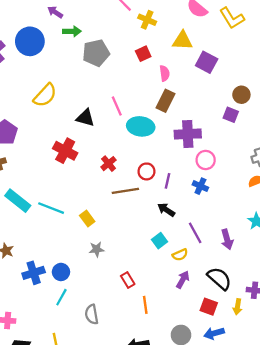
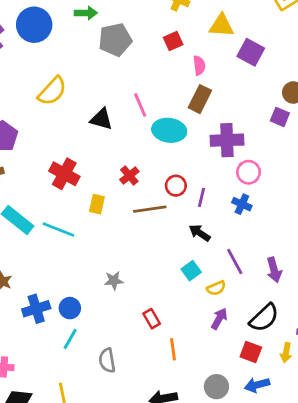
red cross: (65, 151) -> (64, 174), moved
yellow rectangle: (87, 219) -> (97, 204), moved, turned 49
black semicircle: (219, 278) -> (264, 318), turned 95

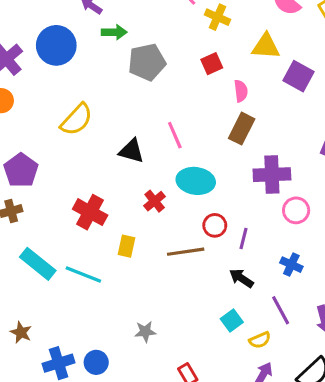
cyan ellipse: (169, 130) -> (196, 181), moved
red cross: (129, 176) -> (155, 201), moved
blue cross: (242, 204) -> (291, 265), moved

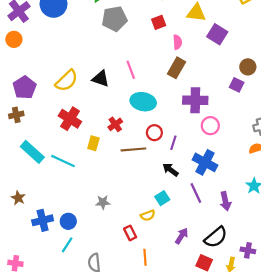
yellow semicircle: (77, 120) -> (67, 81), moved
red cross: (155, 201) -> (115, 124), moved
blue cross: (291, 265) -> (205, 162), size x1.6
yellow semicircle: (260, 340) -> (148, 215), moved

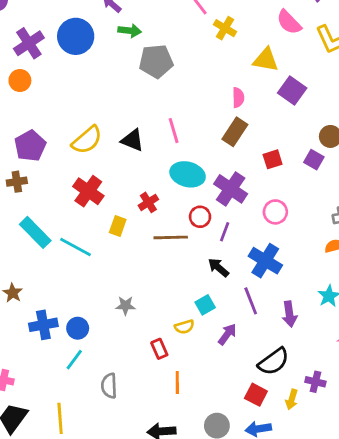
red square: (159, 22) -> (273, 159), moved
purple cross: (195, 100) -> (231, 189), moved, turned 30
purple arrow: (182, 236) -> (227, 334), moved

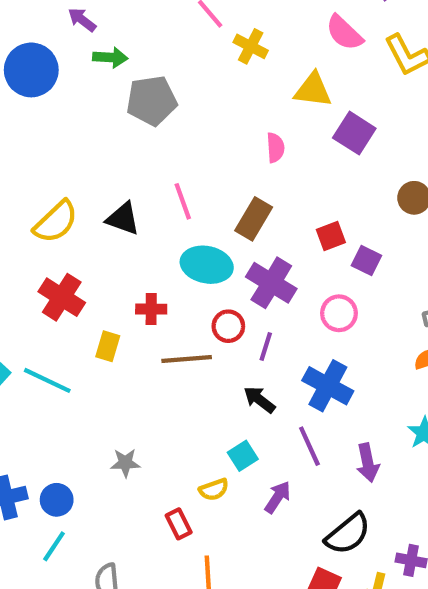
brown rectangle: (235, 132) -> (254, 219), moved
purple square: (314, 160) -> (366, 261), moved
red cross: (148, 202) -> (151, 309), turned 36

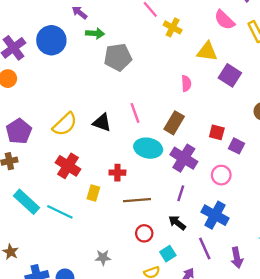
red square: (331, 236) -> (217, 132), turned 35
red circle: (228, 326) -> (144, 233), moved

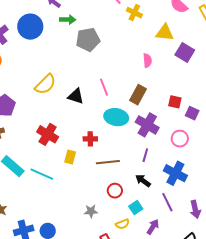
yellow semicircle: (65, 124) -> (45, 84), moved
gray star: (103, 257) -> (91, 211), moved

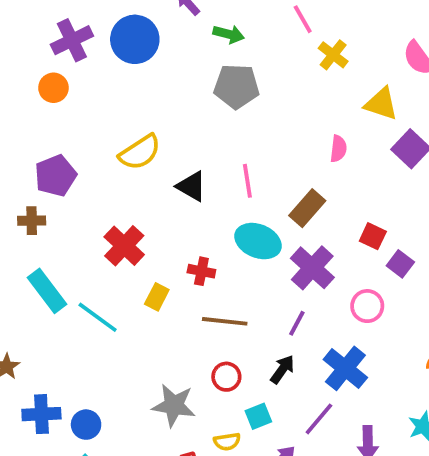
green arrow: (68, 20) -> (229, 34), moved
black arrow: (143, 181) -> (282, 369), turned 77
purple line: (167, 202) -> (319, 419), turned 54
gray star: (91, 211) -> (174, 405), size x1.6

